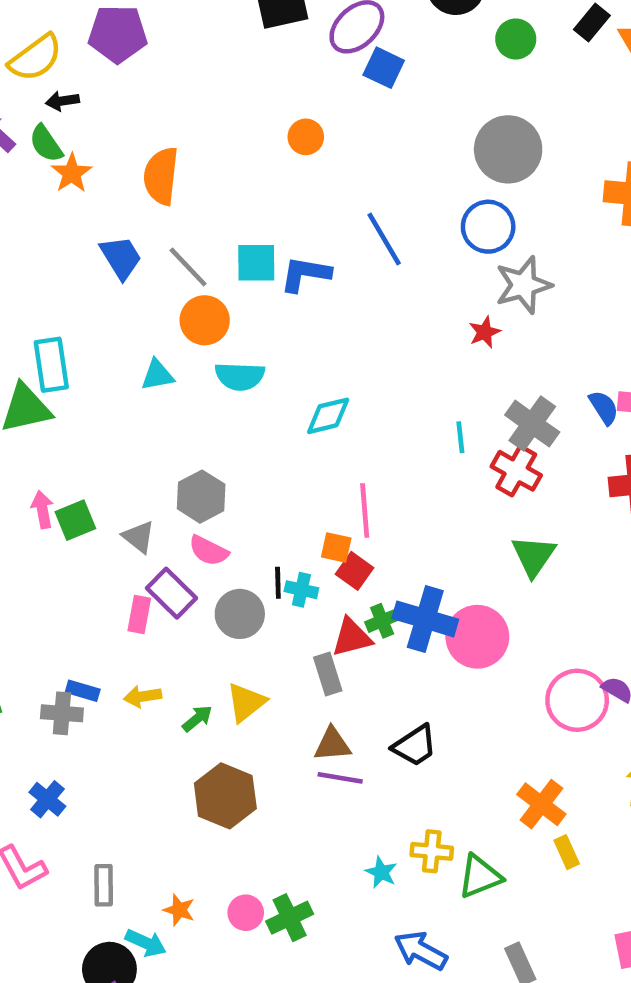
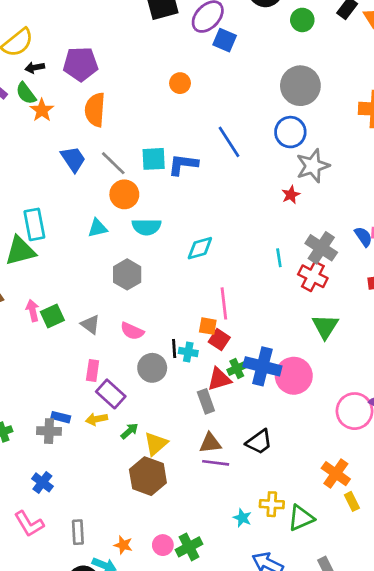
purple pentagon: (118, 34) -> (81, 64), moved
gray hexagon: (201, 497) -> (127, 274), moved
purple rectangle: (172, 593) -> (111, 394), moved
yellow triangle: (246, 702) -> (156, 444), moved

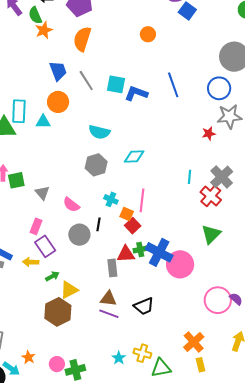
orange circle: (124, 194) -> (58, 102), moved
cyan triangle: (98, 228) -> (43, 122), moved
gray hexagon: (127, 274) -> (96, 165), moved
cyan cross: (188, 352) -> (111, 199), moved

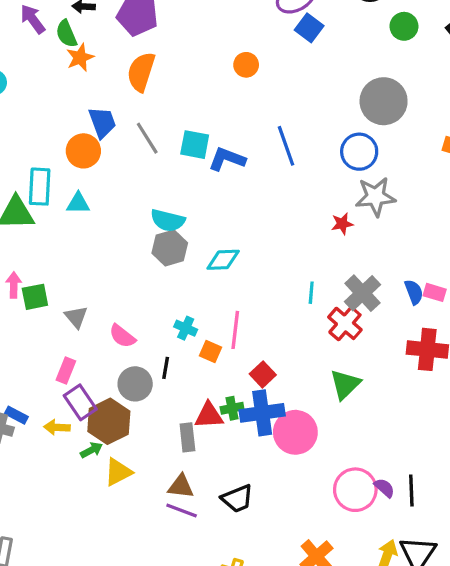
orange circle: (58, 102) -> (83, 151), moved
gray hexagon: (96, 165) -> (170, 248), moved
red square: (133, 226) -> (263, 374), moved
blue cross: (159, 252) -> (262, 413), turned -36
brown hexagon: (58, 312) -> (109, 421), moved

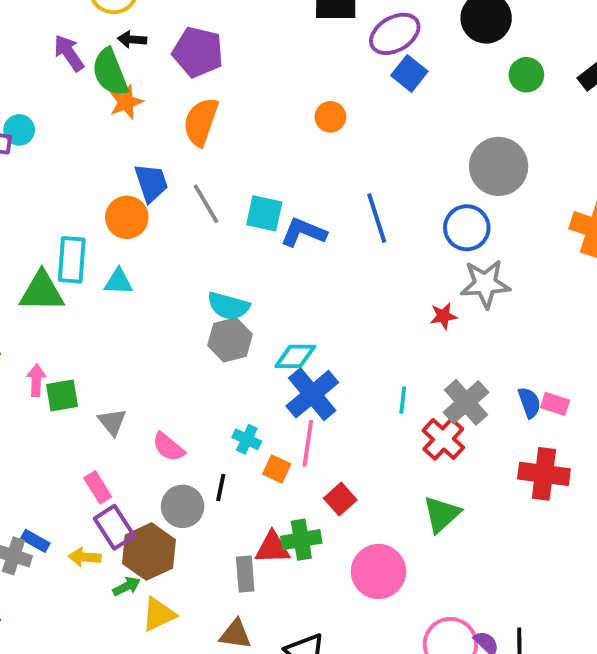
green semicircle: (66, 34) -> (110, 72), size x1.4
pink rectangle: (66, 370) -> (98, 487), turned -55
green cross: (232, 408) -> (301, 540), size x1.4
blue cross: (262, 413) -> (312, 394), moved, turned -33

